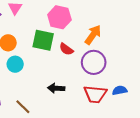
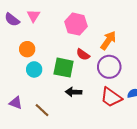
green square: (43, 40) -> (64, 68), moved
red trapezoid: (95, 94) -> (111, 97), turned 30

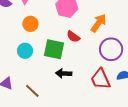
orange circle: (27, 49) -> (30, 24), moved
purple circle: (109, 67) -> (111, 49), moved
red trapezoid: (111, 97) -> (101, 79), turned 30

